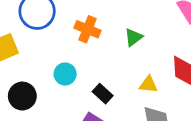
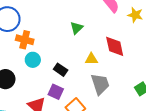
orange cross: (87, 29) -> (25, 40), moved

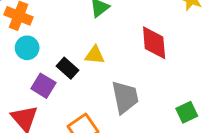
yellow triangle: (91, 59) -> (95, 55), moved
purple square: (56, 92) -> (43, 86), moved

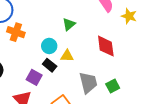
cyan circle: (27, 48) -> (49, 46), moved
green square: (187, 112) -> (113, 86), moved

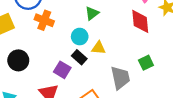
green triangle: (69, 24) -> (92, 13), moved
red diamond: (106, 46) -> (140, 21), moved
green square: (113, 86) -> (146, 63), moved

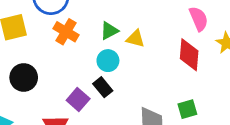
green triangle: (92, 13) -> (109, 31), moved
yellow triangle: (99, 48) -> (135, 39), moved

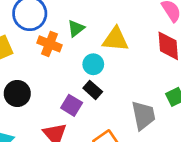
green triangle: (109, 31) -> (76, 28), moved
yellow triangle: (135, 39) -> (115, 39), size x1.5

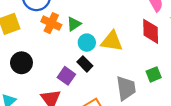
green triangle: (76, 28) -> (74, 24), moved
yellow triangle: (115, 39) -> (112, 41), moved

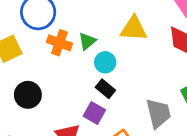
yellow triangle: (112, 41) -> (134, 29), moved
purple square: (66, 76) -> (94, 113), moved

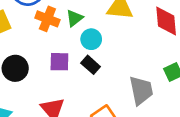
purple square: (94, 113) -> (59, 62), moved, turned -30

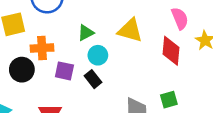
orange cross: (47, 19) -> (42, 48), moved, turned -35

